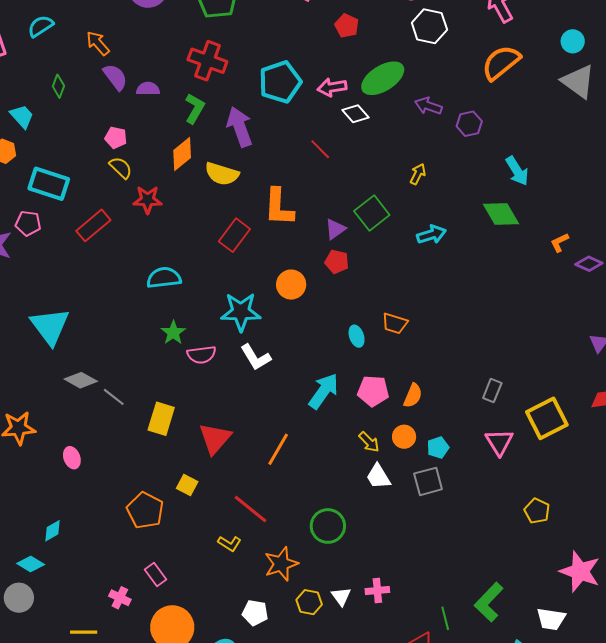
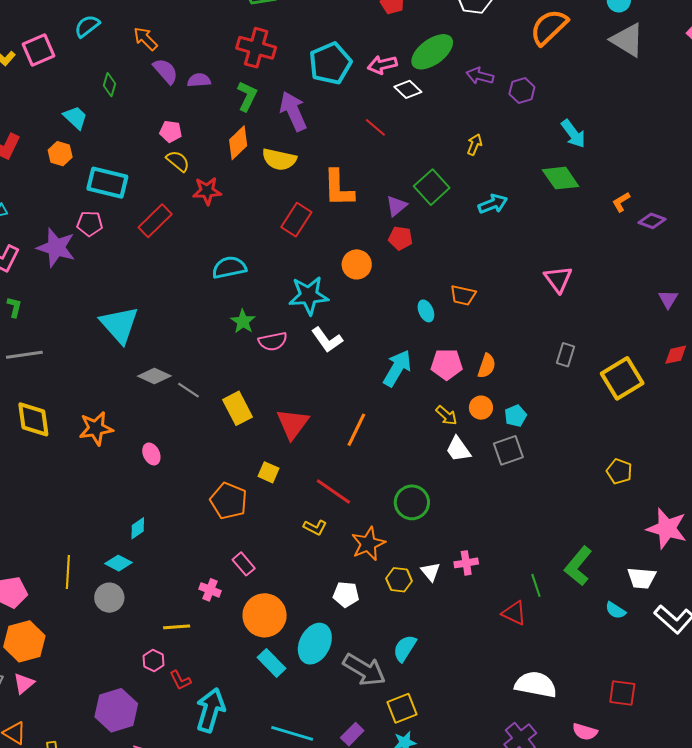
yellow rectangle: (161, 419) -> (237, 408), turned -40
pink triangle: (499, 442) -> (558, 279), moved

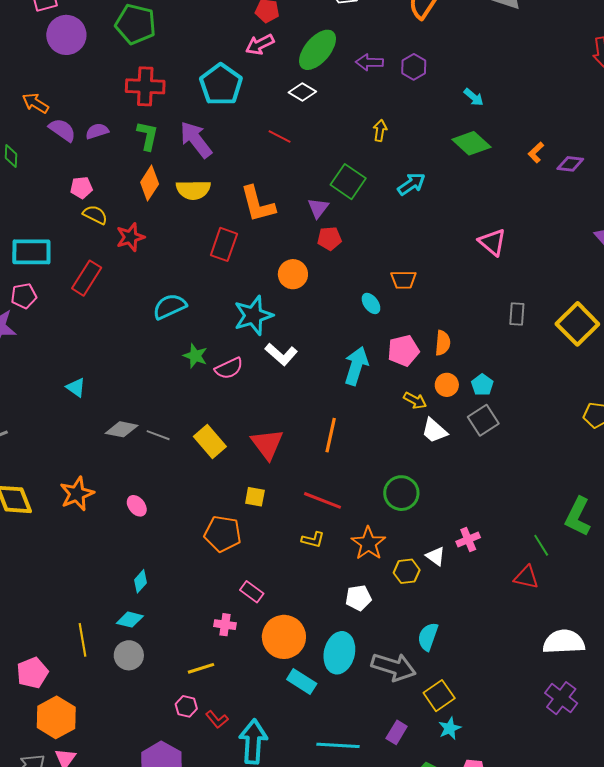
pink arrow: (382, 65) -> (260, 44), moved
cyan arrow: (573, 134) -> (474, 97), size x0.7
cyan triangle: (119, 325) -> (76, 387), size x0.5

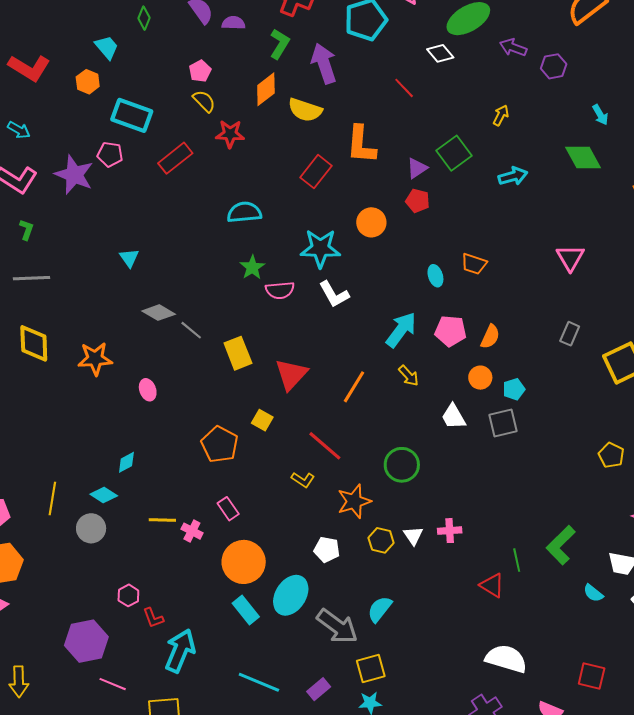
pink pentagon: (81, 188) -> (200, 71), turned 30
yellow arrow: (415, 400) -> (409, 376), moved
yellow line: (201, 668) -> (162, 520), moved

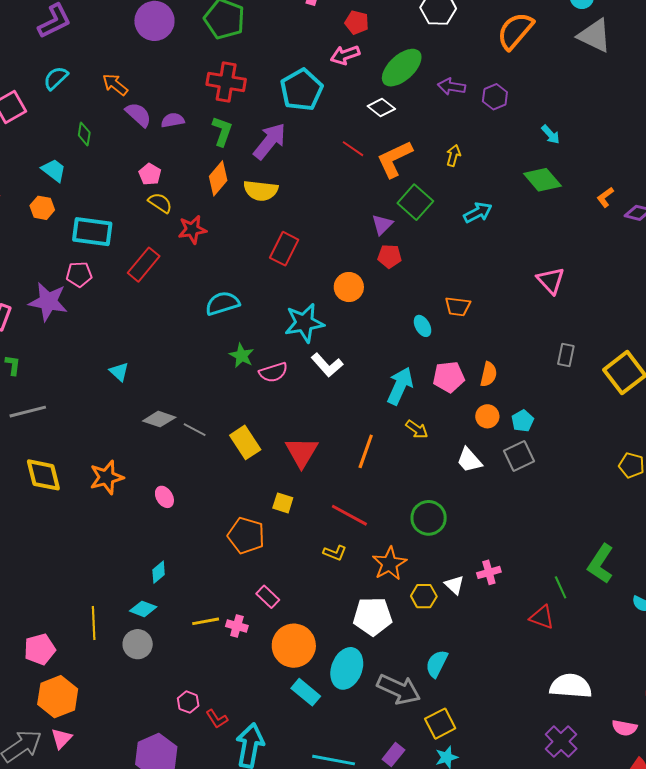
purple arrow: (324, 63) -> (270, 141), turned 69
orange L-shape: (361, 145) -> (394, 159), moved, turned 72
white pentagon: (327, 550) -> (373, 616), size x1.5

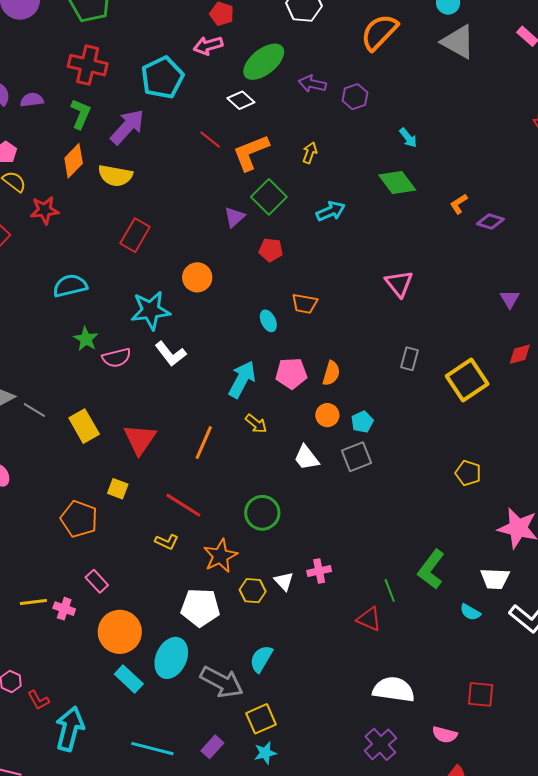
red pentagon: (390, 256) -> (271, 250), moved

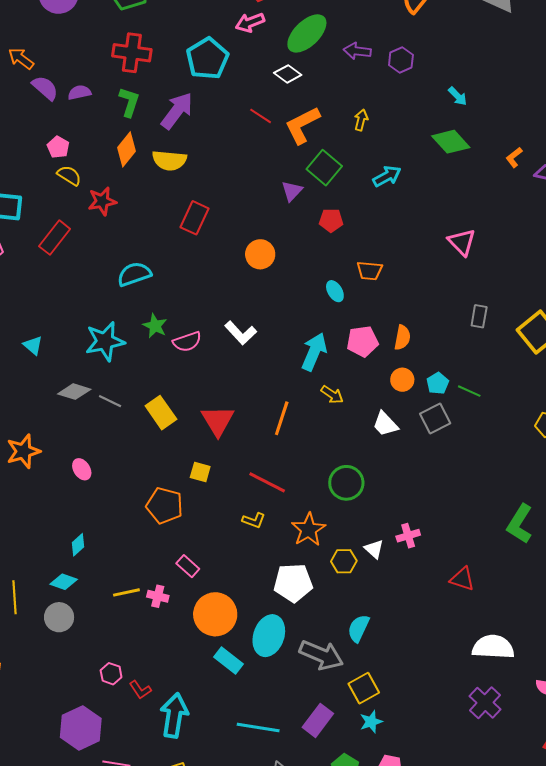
cyan star: (150, 310) -> (105, 341), moved
green line: (390, 590) -> (469, 391), moved, turned -40
purple rectangle: (212, 747) -> (318, 720), size x1.4

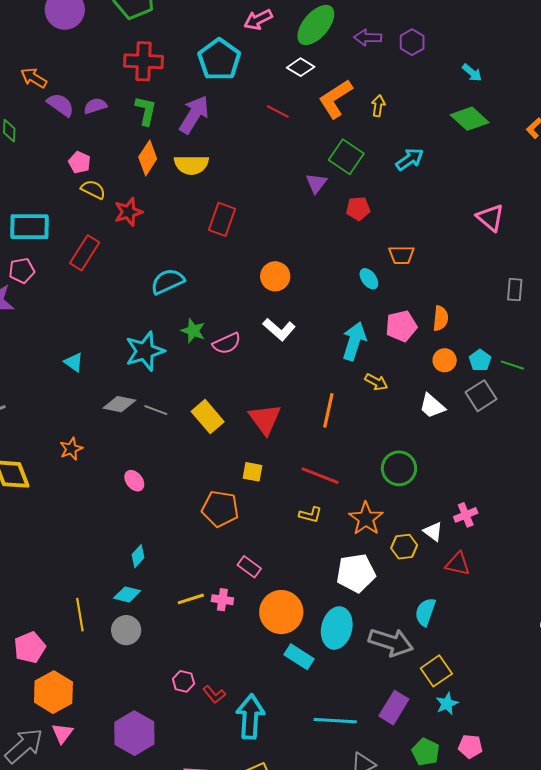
orange L-shape: (302, 125) -> (335, 99), moved
orange circle: (260, 254) -> (275, 276), moved
orange star: (23, 451) -> (71, 449), moved, size x0.7
red triangle: (462, 579) -> (458, 564), moved
purple hexagon: (81, 728) -> (134, 733), moved

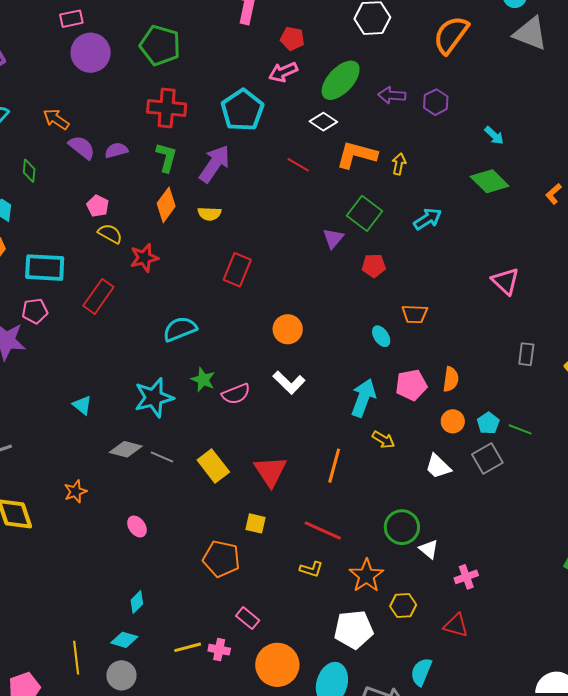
orange L-shape: (335, 99) -> (357, 155), turned 45
yellow semicircle: (191, 165) -> (209, 214), size x0.7
white triangle: (433, 532) -> (429, 549), moved

